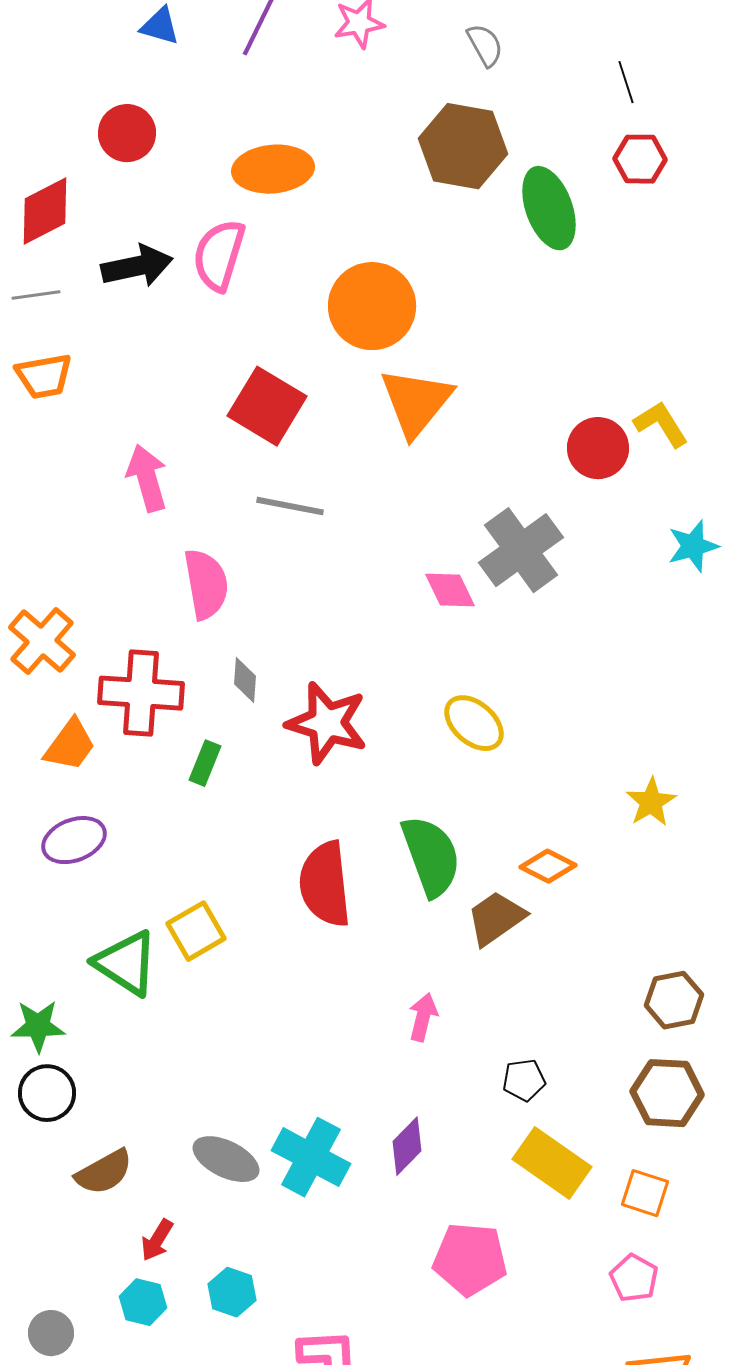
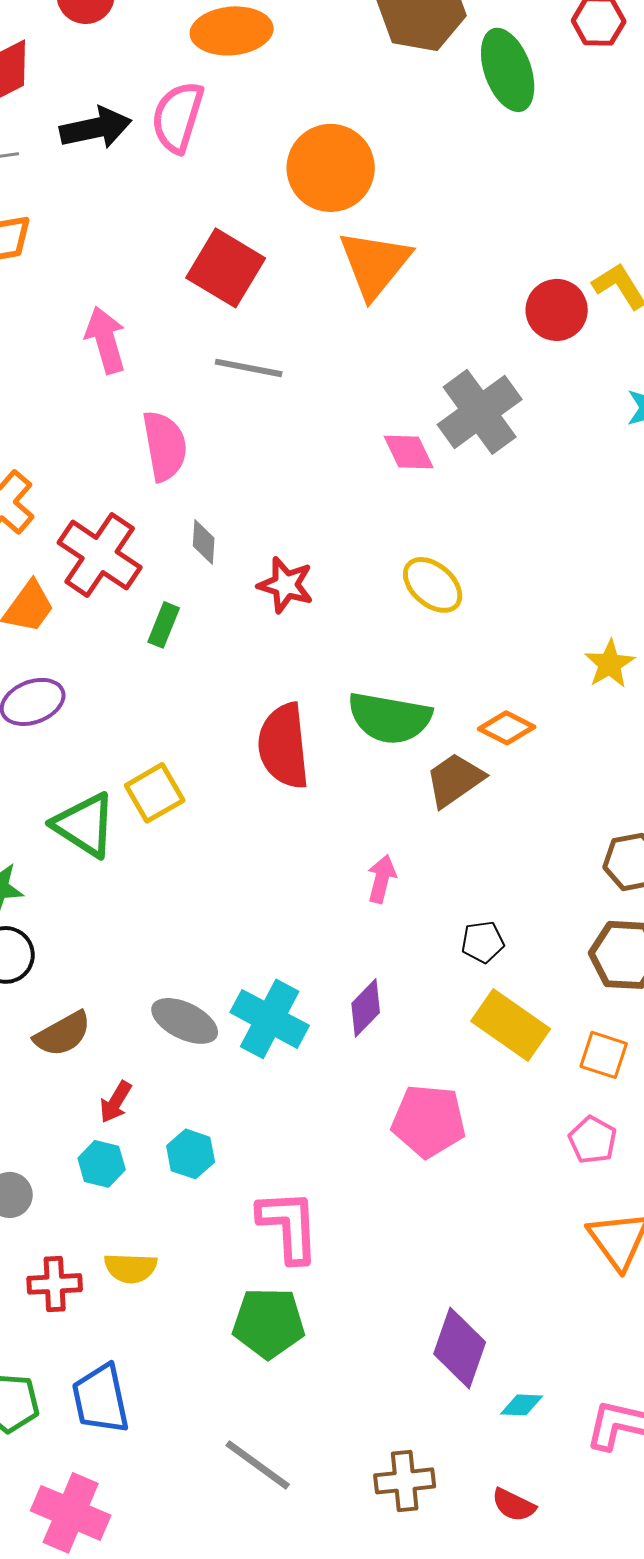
red cross: (141, 693) -> (100, 555), turned 30
red star: (327, 723) -> (286, 585), size x0.7
green semicircle: (431, 856) -> (390, 718), turned 120

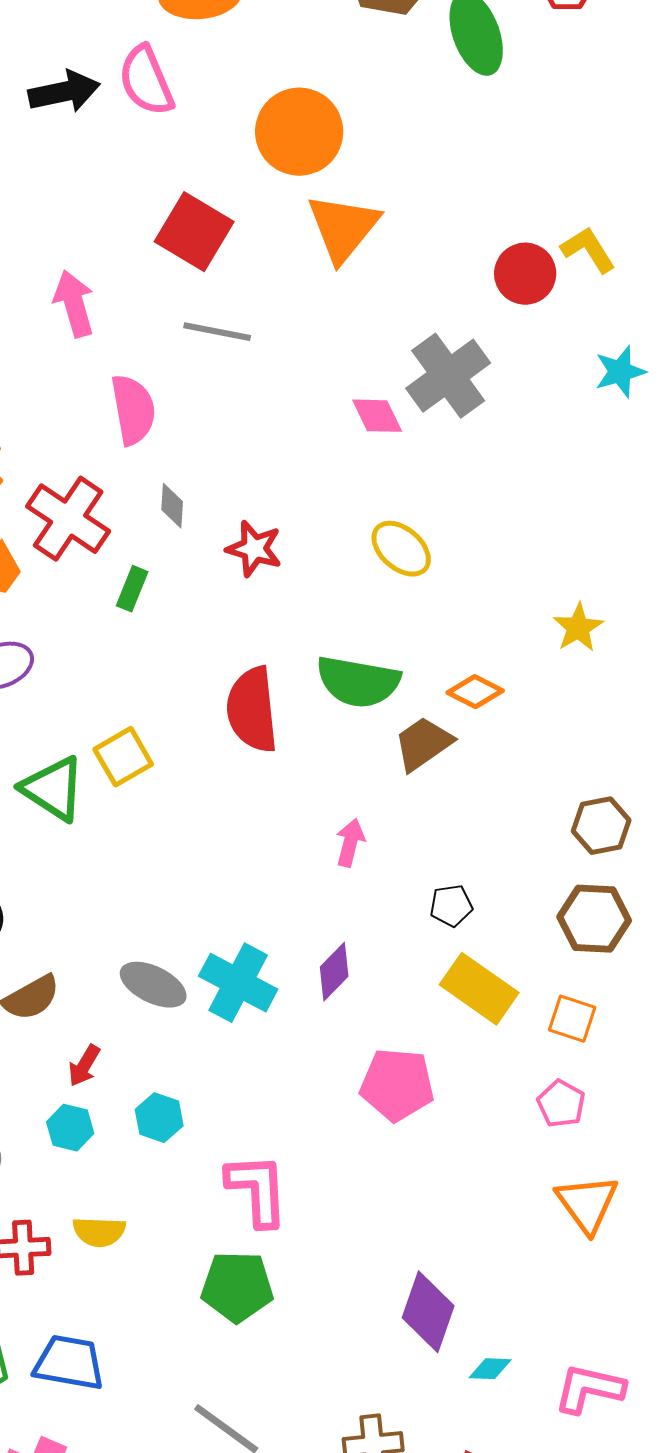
pink semicircle: (178, 117) -> (146, 81), turned -40
blue trapezoid: (101, 1399) -> (69, 1363), turned 112

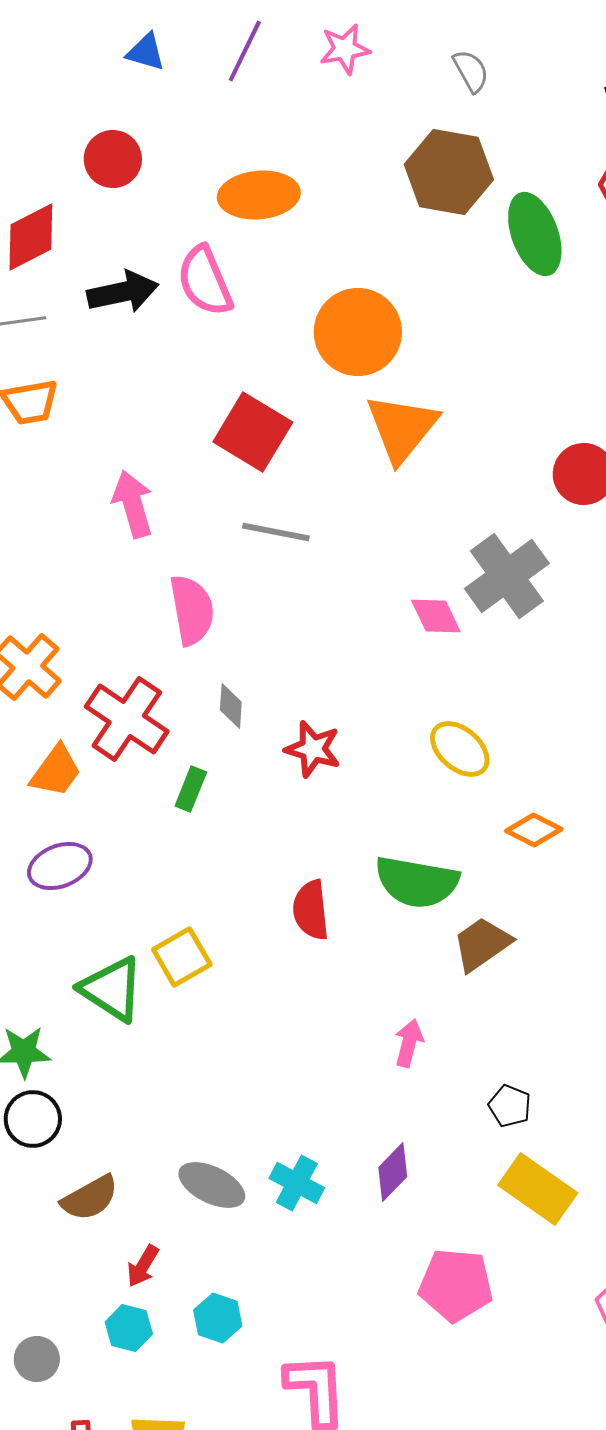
orange diamond: (475, 692) -> (534, 830), moved
red semicircle: (252, 710) -> (311, 910), size x0.7
black pentagon: (451, 906) -> (510, 1106), turned 30
cyan cross: (238, 983) -> (297, 1183), size x0.7

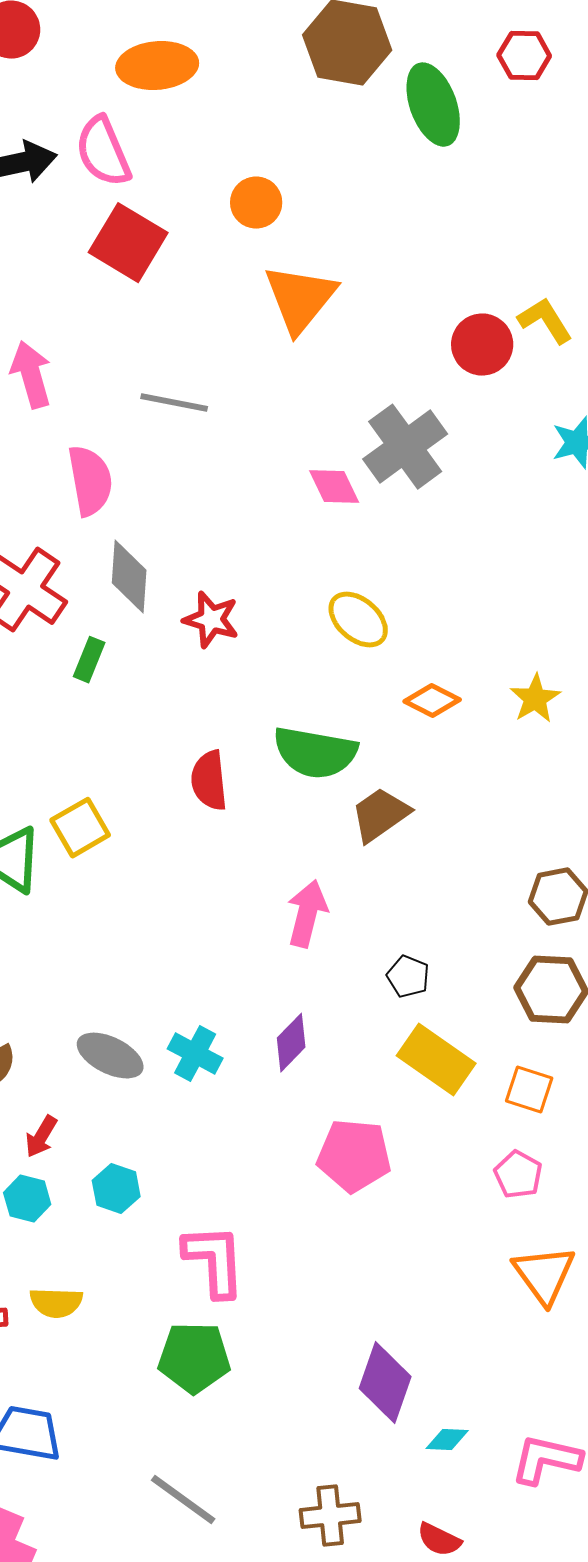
orange circle: (358, 332) -> (256, 203), size x0.6
red square: (253, 432) -> (128, 243), moved
gray diamond: (231, 706) -> (129, 577), size x1.6
pink arrow: (409, 1043) -> (307, 914), size x1.4

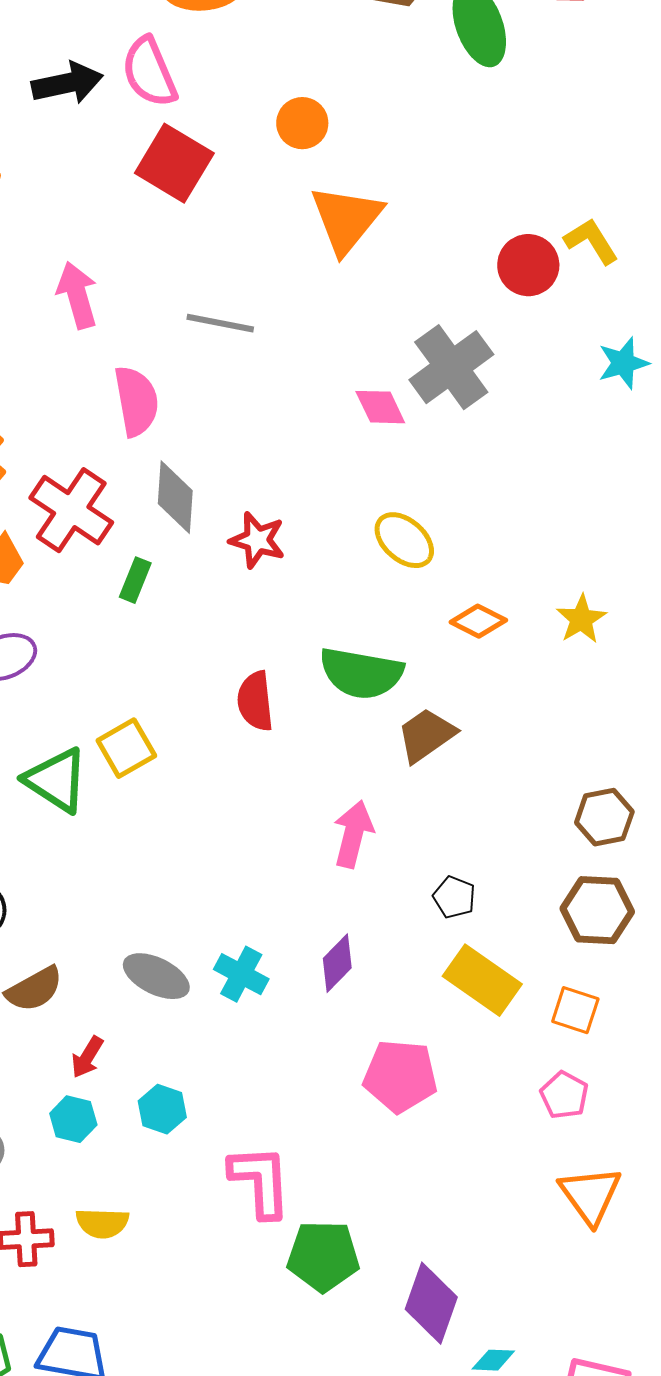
green pentagon: (194, 1358) -> (323, 1256), moved

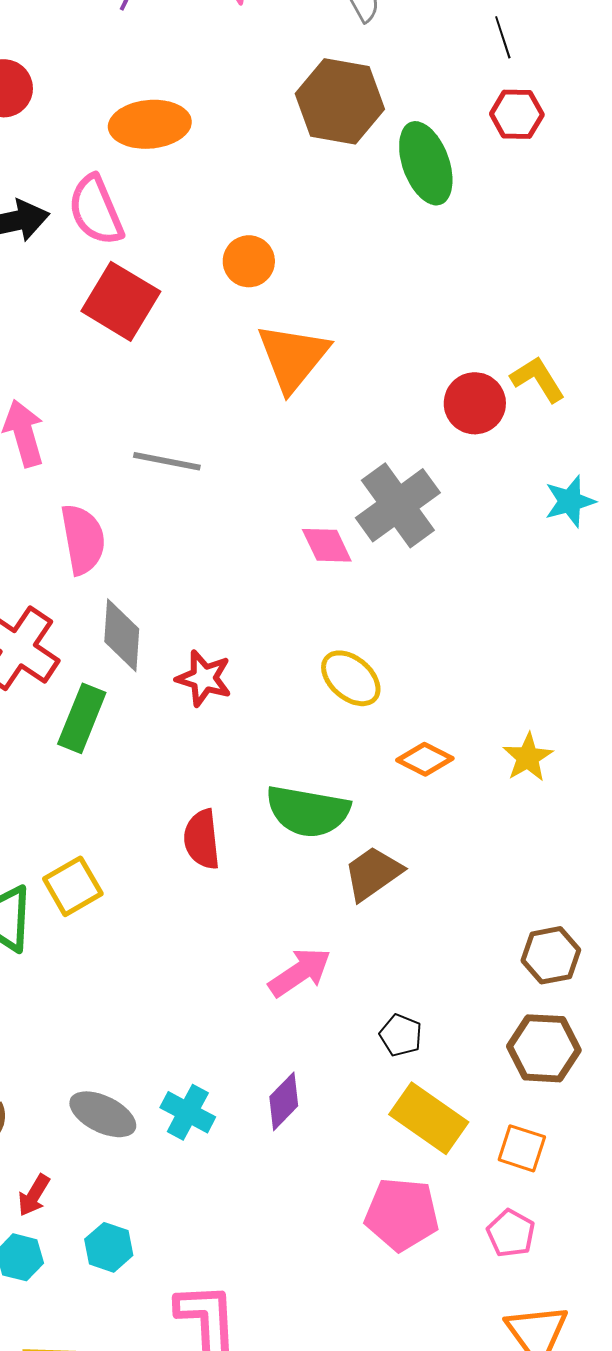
green rectangle: (135, 580) -> (82, 718), size x1.5
pink arrow: (353, 834) -> (300, 972), turned 42
pink pentagon: (400, 1076) -> (402, 1214), moved

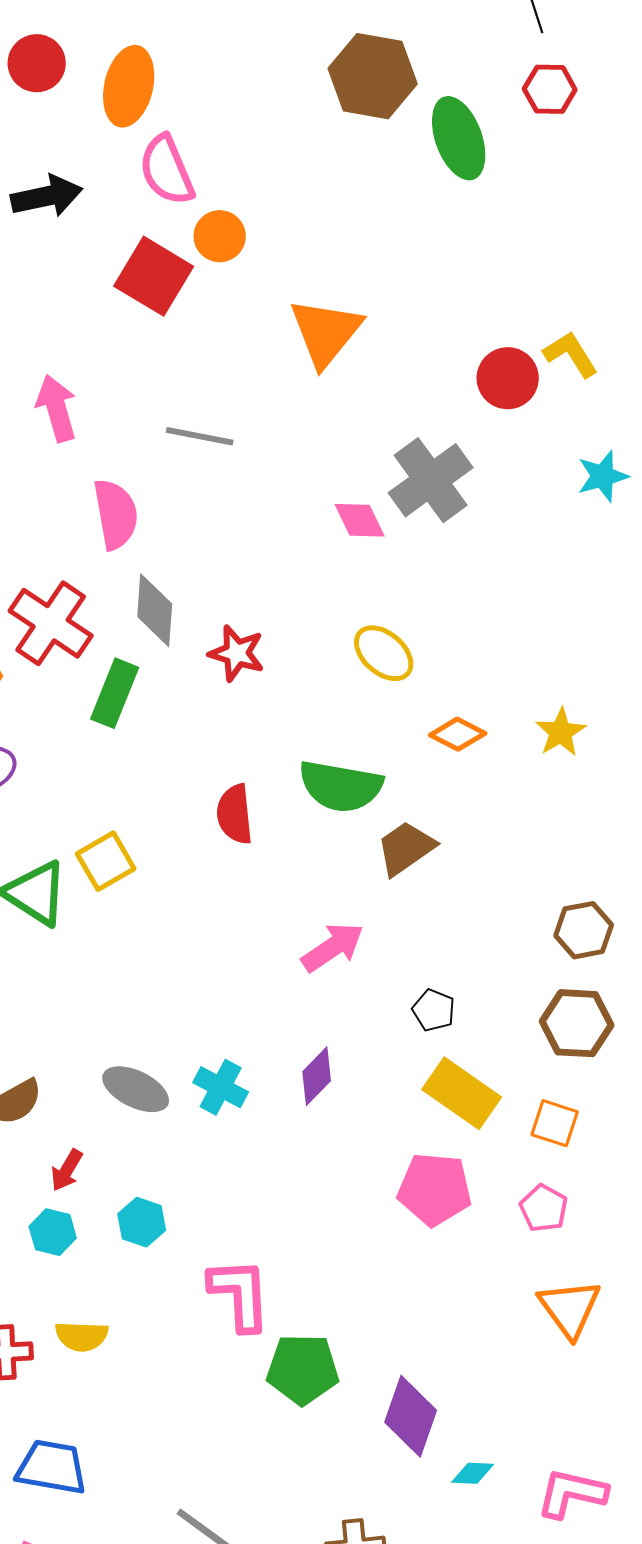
orange ellipse: (150, 124) -> (129, 86), moved, turned -72
pink semicircle: (96, 210) -> (167, 170), moved
orange circle: (249, 261) -> (220, 236), moved

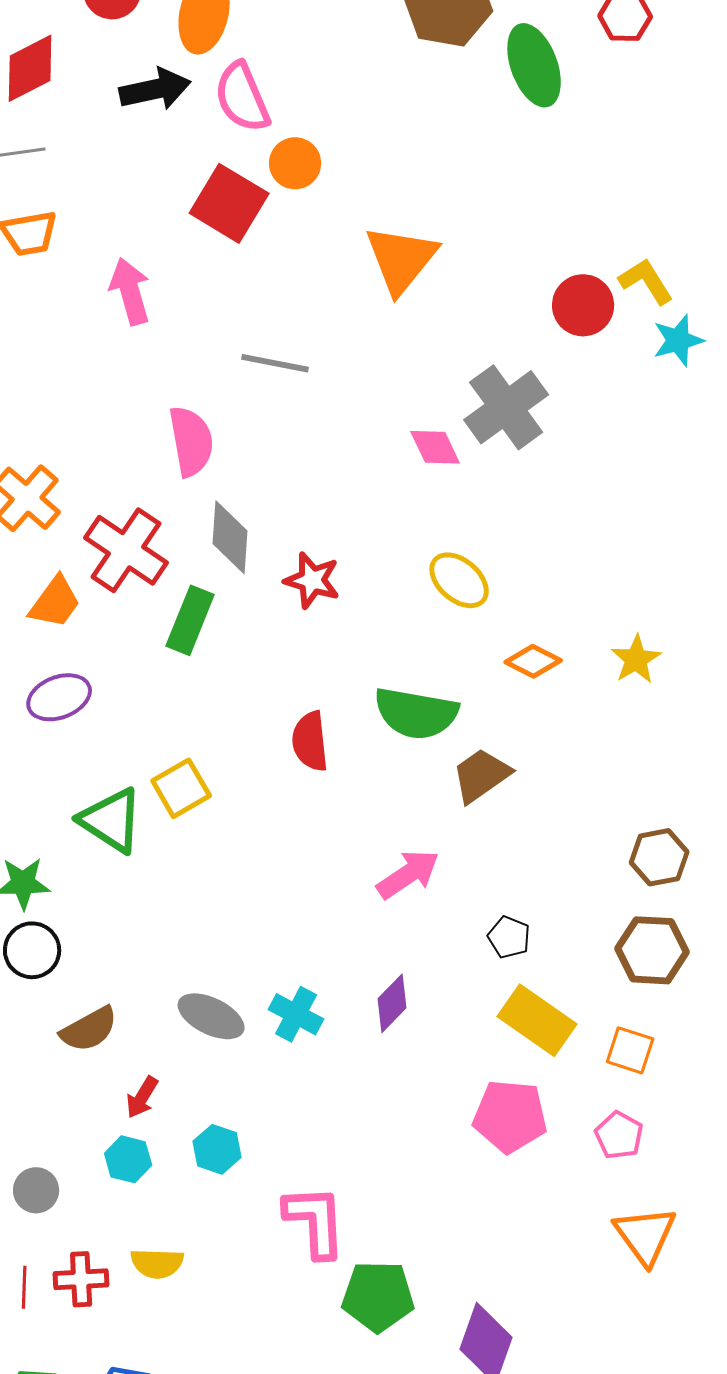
black arrow: (47, 196) -> (155, 89), moved
pink arrow: (57, 408) -> (130, 291), moved
cyan star: (603, 476) -> (678, 340), moved

